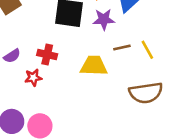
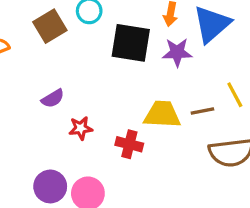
brown line: (122, 48) -> (202, 111), moved
red cross: (47, 55) -> (129, 144), moved

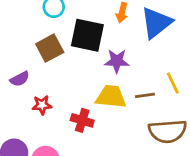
brown square: (50, 26) -> (50, 48), moved
purple star: (177, 52) -> (117, 61), moved

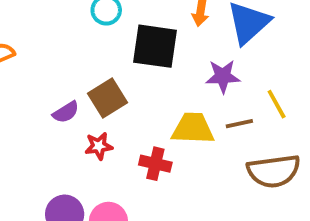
brown square: (50, 48) -> (107, 98), moved
purple star: (117, 61) -> (223, 76), moved

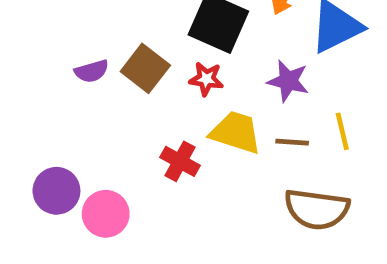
brown square: (107, 98) -> (145, 68), turned -36
red star: (99, 146) -> (206, 79), moved

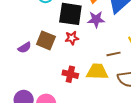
purple star: (288, 81) -> (96, 19), moved
yellow trapezoid: (236, 132) -> (97, 72), moved

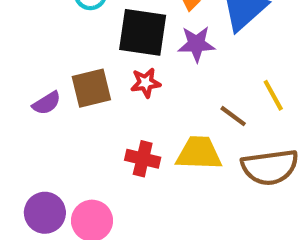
brown square: (46, 40) -> (91, 88), turned -36
brown line: (114, 54) -> (233, 116), turned 48

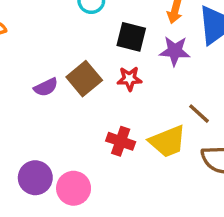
black square: (143, 32) -> (131, 37), size x0.7
brown square: (91, 88) -> (84, 79), turned -32
yellow trapezoid: (199, 153) -> (168, 141), turned 150

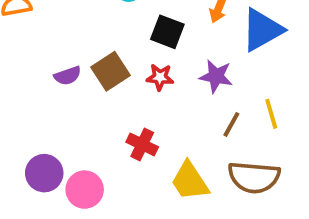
purple star: (175, 51) -> (216, 76), moved
brown line: (199, 114) -> (231, 124), turned 70
yellow trapezoid: (168, 141) -> (190, 181), moved, turned 72

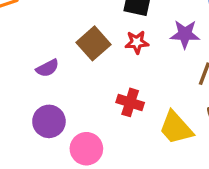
purple semicircle: (68, 76) -> (47, 68), moved
purple circle: (44, 173) -> (49, 121), moved

